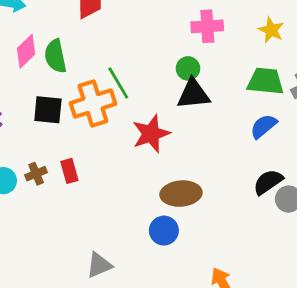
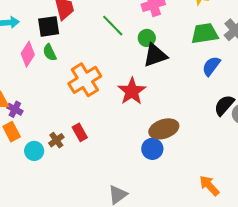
green semicircle: (55, 56) -> (50, 52), size x0.7
green line: (118, 83) -> (113, 26), moved
black square: (48, 110) -> (49, 26), moved
blue circle: (164, 231) -> (152, 149), moved

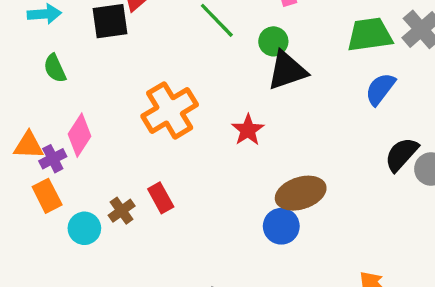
green semicircle: (50, 52) -> (55, 68), moved
pink diamond: (28, 54) -> (80, 135), moved
red star: (132, 91) -> (248, 130), size x0.7
purple cross: (15, 109) -> (53, 159), turned 35

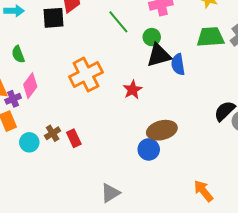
green semicircle: (55, 68) -> (18, 54), moved
blue semicircle: (380, 89) -> (178, 64), moved, turned -50
red rectangle: (161, 198) -> (74, 138), moved

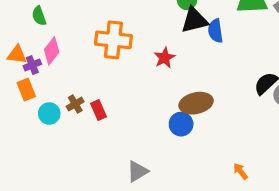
orange cross: (86, 75) -> (113, 40), turned 32
orange arrow: (203, 191) -> (241, 171), size x0.7

